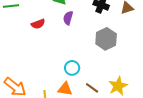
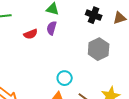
purple semicircle: (68, 18) -> (52, 28), moved

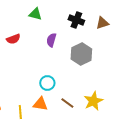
purple semicircle: (52, 28) -> (51, 40), moved

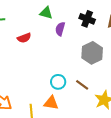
purple semicircle: (51, 40) -> (60, 29), moved
brown line: (67, 103) -> (82, 85), moved

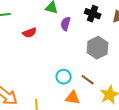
orange triangle: (51, 103) -> (73, 98), moved

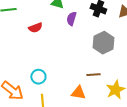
cyan circle: (64, 77) -> (38, 77), moved
brown line: (88, 80) -> (93, 75), turned -40

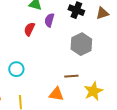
red semicircle: (35, 28) -> (29, 29), moved, turned 136
cyan circle: (38, 77) -> (16, 69), moved

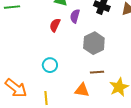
gray hexagon: (81, 44) -> (94, 43), moved
cyan circle: (16, 69) -> (50, 65), moved

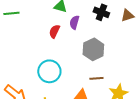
cyan circle: (50, 65) -> (49, 71), size x1.5

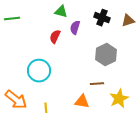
gray hexagon: (93, 49) -> (106, 55), moved
cyan circle: (49, 71) -> (39, 71), moved

